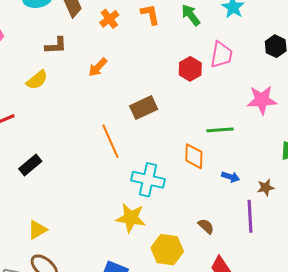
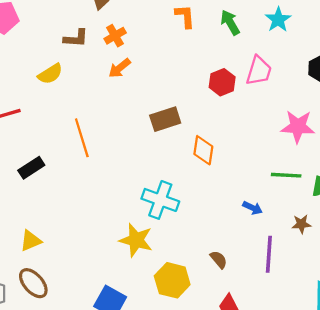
orange cross: (109, 19) -> (115, 36), moved
green line: (220, 130) -> (286, 175), moved
orange line: (110, 141) -> (82, 138), moved
orange diamond: (194, 156) -> (203, 150), moved
brown star: (266, 187) -> (301, 224), moved

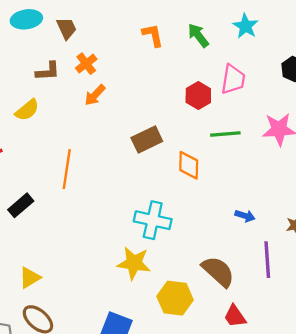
orange line: (82, 138) -> (67, 169), turned 33
green line: (286, 175) -> (225, 134), moved
brown semicircle: (219, 260) -> (218, 271), size x1.8

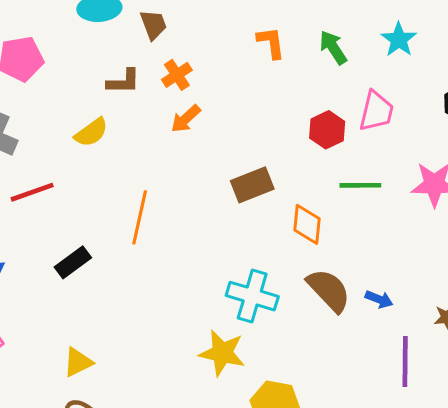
brown semicircle: (218, 271) -> (329, 290), moved

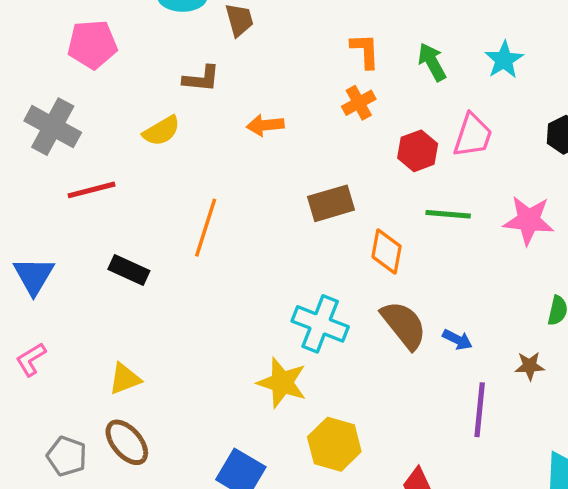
orange cross: (177, 75) -> (359, 103), moved
orange arrow: (186, 119) -> (265, 125), turned 32
black rectangle: (73, 262) -> (129, 270), turned 56

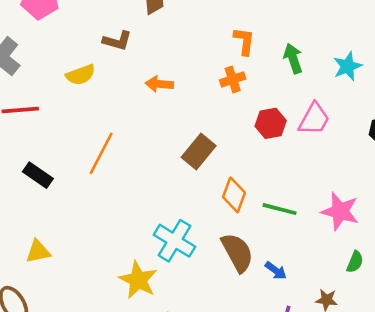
brown rectangle: (331, 203) -> (199, 151), turned -44
green line: (448, 214) -> (280, 209), moved
pink star: (529, 220) -> (340, 211), moved
yellow triangle: (125, 379) -> (38, 252), moved

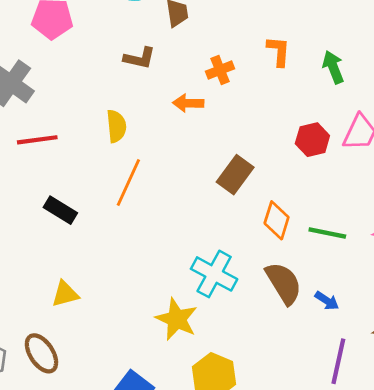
yellow semicircle: (81, 75) -> (116, 126), moved, turned -72
orange cross: (233, 79) -> (220, 70), moved

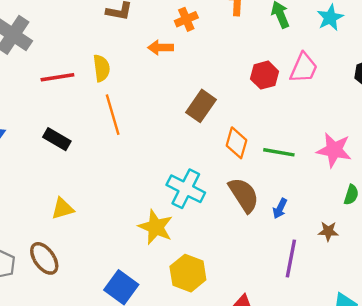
red line: (37, 140) -> (57, 77), moved
orange line: (128, 182) -> (113, 115), turned -39
blue arrow: (327, 301) -> (280, 209), turned 84

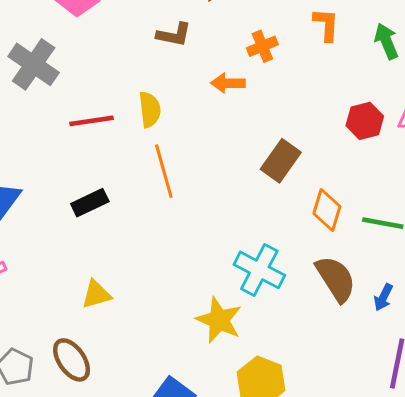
black rectangle: (57, 139) -> (90, 203), turned -56

